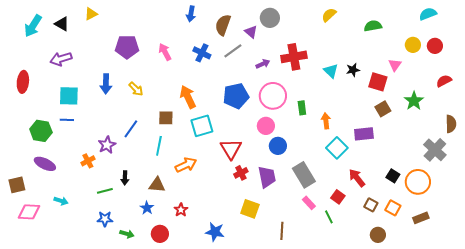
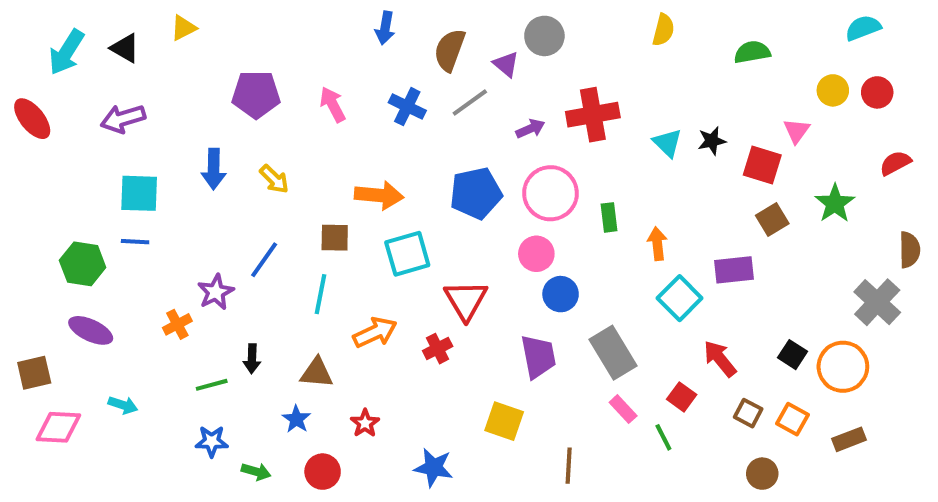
yellow semicircle: (329, 15) -> (663, 30), turned 147
red ellipse: (23, 82) -> (32, 119), moved, turned -45
orange arrow: (188, 97) -> (379, 195), turned 120
red cross: (241, 173) -> (438, 349), moved

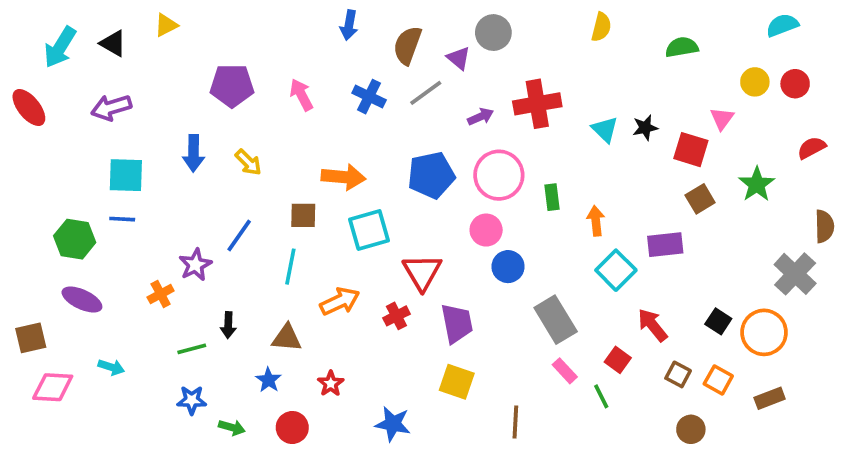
purple trapezoid: (538, 357) -> (457, 323), moved

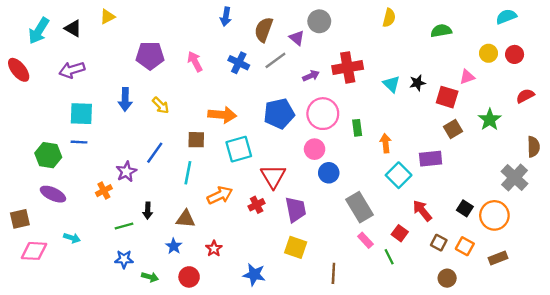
pink triangle: (722, 118) -> (467, 77), turned 35

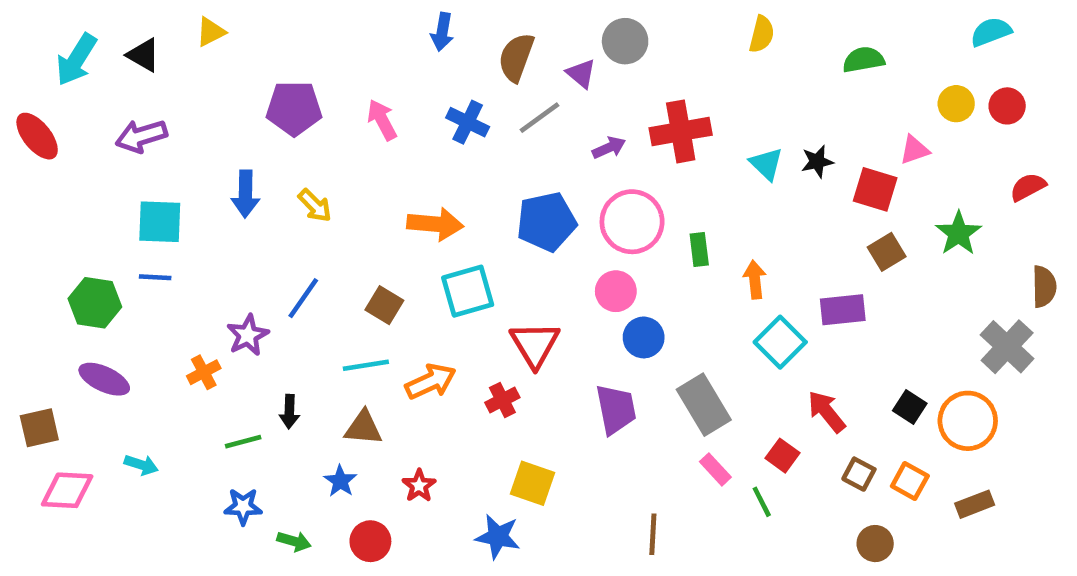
brown square: (196, 140) -> (384, 305), moved, turned 30
cyan line: (188, 173) -> (366, 365), moved, turned 70
purple trapezoid: (296, 209) -> (616, 409), moved
yellow square: (296, 247) -> (532, 483), moved

